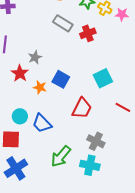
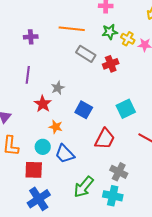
orange star: (40, 87) -> (56, 127), moved

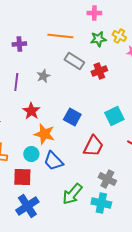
yellow cross: (128, 39) -> (119, 36), moved
gray star: (58, 88) -> (43, 76), moved
orange star: (56, 127) -> (44, 134), size x1.5

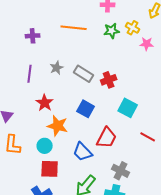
gray rectangle: (74, 61) -> (84, 74), moved
red cross: (99, 71) -> (109, 80), moved
cyan square: (114, 116) -> (128, 108), turned -36
blue trapezoid: (53, 161) -> (83, 152), moved
red square: (22, 177) -> (50, 169), moved

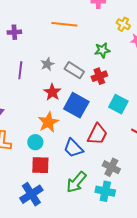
green star: (112, 31) -> (102, 50), moved
purple cross: (33, 36) -> (14, 32), moved
red star: (45, 103) -> (52, 92), moved
blue square: (86, 109) -> (76, 105), size x1.4
orange star: (58, 126) -> (48, 122), turned 30

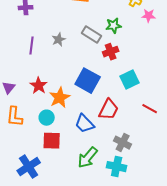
gray rectangle: (74, 70) -> (92, 35), moved
red star: (52, 92) -> (39, 86), moved
cyan square: (118, 104) -> (130, 80), turned 36
blue cross: (31, 194) -> (29, 167), moved

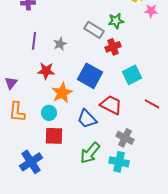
gray star: (59, 40) -> (60, 44), moved
red star: (39, 86) -> (46, 71), moved, turned -30
red trapezoid: (109, 110) -> (111, 105), turned -90

